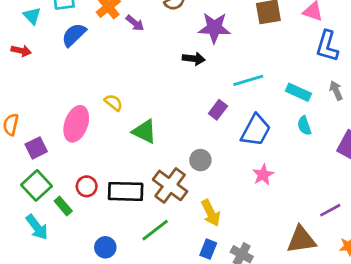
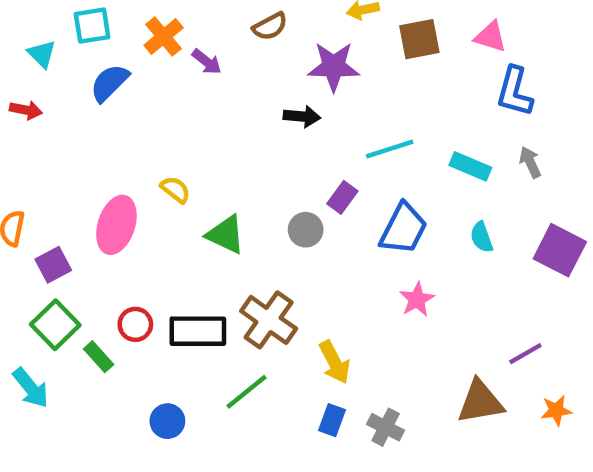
cyan semicircle: (304, 126) -> (482, 237), moved
gray circle: (200, 160) -> (306, 230), moved
cyan arrow: (37, 227) -> (31, 388), moved

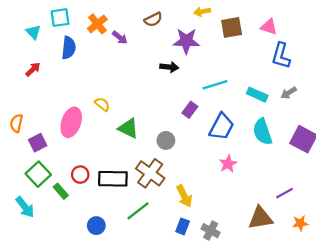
blue semicircle: (110, 83) -> (69, 48), turned 140
red arrow: (26, 110) -> (33, 69), moved, turned -56
gray arrow: (530, 162) -> (289, 93), turned -98
gray circle: (306, 230) -> (166, 140), moved
cyan semicircle: (482, 237) -> (262, 132), size x1.6

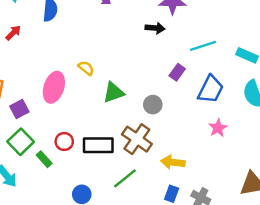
green triangle: (128, 128) -> (114, 93), turned -45
yellow arrow: (184, 196) -> (173, 162), turned 125

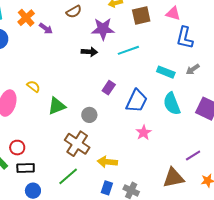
cyan line: (203, 46) -> (128, 50), moved
black rectangle: (98, 145) -> (26, 168), moved, size x0.7

